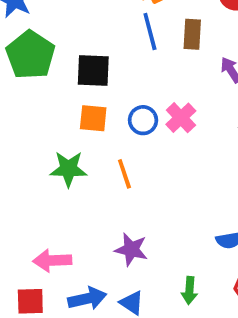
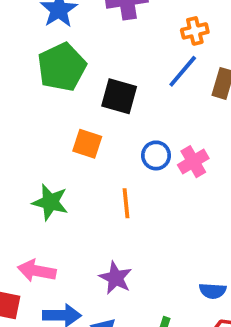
blue line: (150, 32) -> (183, 71), turned 42
orange square: (93, 118) -> (87, 144), moved
green star: (68, 169) -> (50, 202), moved

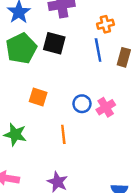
blue line: (183, 71) -> (98, 50), turned -50
black square: (119, 96) -> (54, 43), moved

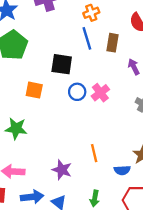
black square: (54, 43) -> (62, 64), moved
orange line: (63, 134) -> (94, 153), moved

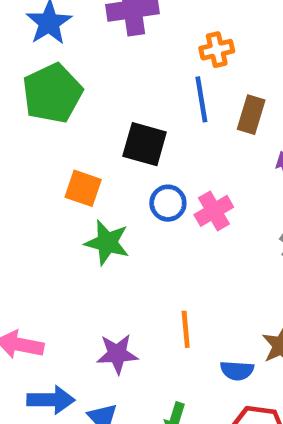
green star: (16, 129) -> (107, 243), moved
purple star: (62, 170) -> (117, 354), turned -30

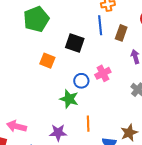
blue circle: (168, 203) -> (81, 81), moved
green star: (107, 243) -> (69, 99), moved

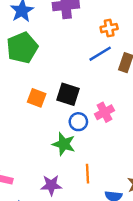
blue line: (100, 25) -> (100, 54), turned 66
black square: (75, 43) -> (68, 94), moved

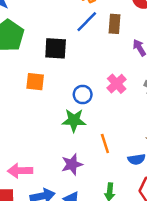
black square: (68, 94) -> (56, 48), moved
pink cross: (104, 112) -> (117, 84), moved

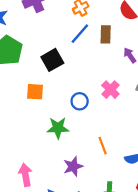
black square: (56, 48) -> (52, 60), turned -30
green star: (74, 120) -> (58, 128), moved
pink arrow: (20, 171) -> (25, 175), turned 85

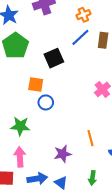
blue circle: (80, 101) -> (46, 102), moved
green star: (58, 128) -> (20, 126), moved

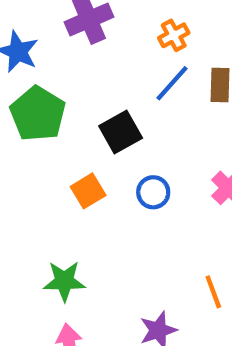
orange square: (36, 85) -> (88, 191), turned -35
blue circle: (46, 102) -> (153, 192), moved

